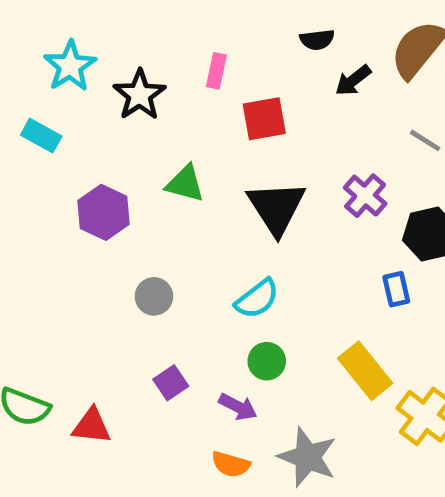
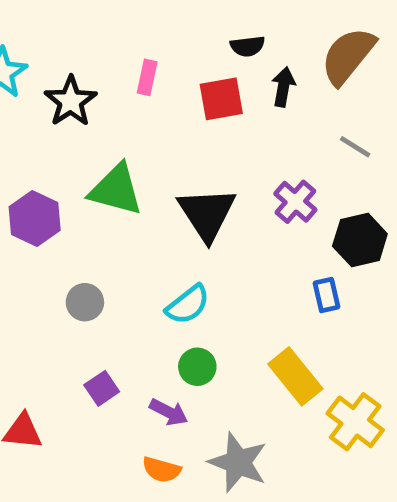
black arrow: (353, 80) -> (283, 87), turned 138
red square: (264, 119) -> (221, 99), moved
green triangle: (185, 184) -> (116, 190), size x1.4

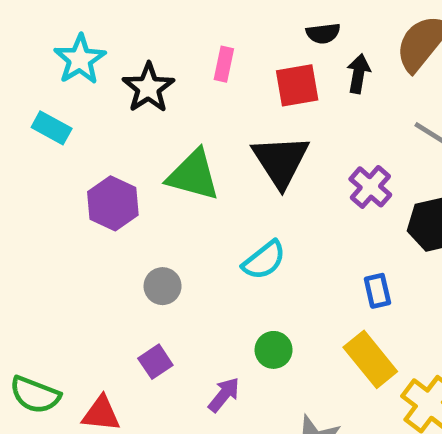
black triangle: (207, 214) -> (281, 161), moved
blue rectangle: (326, 295) -> (377, 291), moved
cyan semicircle: (188, 305) -> (264, 260), moved
purple square: (102, 388) -> (155, 362), moved
purple arrow: (169, 412) -> (224, 395), moved, turned -78

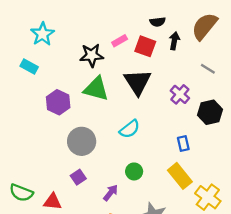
pink rectangle: (224, 64) -> (120, 41), moved, turned 48
red square: (297, 85) -> (145, 46), turned 30
black star: (148, 88) -> (92, 55), moved, turned 30
gray circle: (163, 286) -> (82, 141), size x1.6

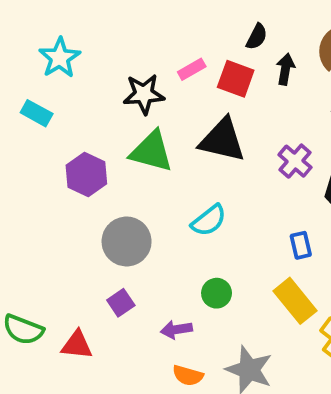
black semicircle: (158, 22) -> (257, 37), turned -56
black triangle: (137, 82) -> (222, 140), turned -44
purple arrow: (111, 193) -> (176, 330), turned -138

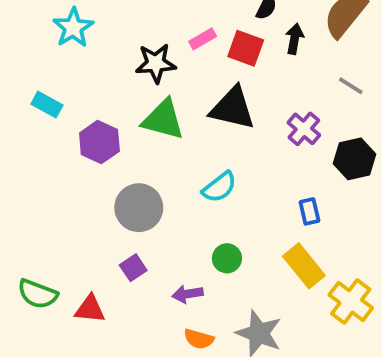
cyan rectangle: (37, 113) -> (47, 105), moved

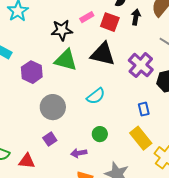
purple cross: (304, 129) -> (141, 65), size x1.4

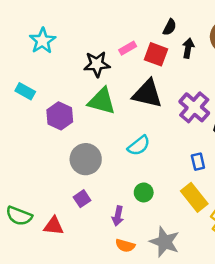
purple arrow: (79, 153) -> (118, 216), turned -70

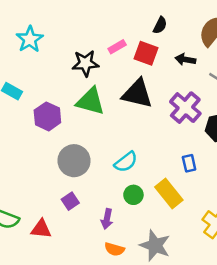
black arrow: (188, 48) -> (185, 59), moved, turned -90
cyan semicircle: (139, 146) -> (126, 162), moved
yellow rectangle: (194, 197) -> (169, 194), moved

